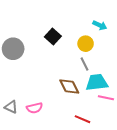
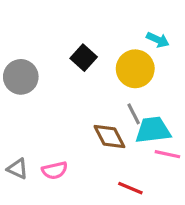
yellow circle: (86, 44) -> (135, 69), size x1.5
gray line: (85, 64) -> (134, 114), moved

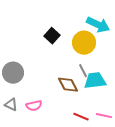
cyan arrow: (158, 40) -> (98, 25), size x1.6
gray circle: (21, 77) -> (13, 73), moved
pink line: (167, 154) -> (104, 116), moved

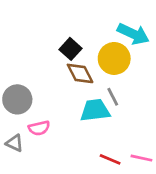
cyan trapezoid: (95, 81) -> (95, 110), moved
brown diamond: (68, 85) -> (80, 73), moved
pink semicircle: (34, 106) -> (39, 128), moved

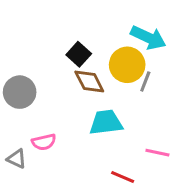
gray line: (113, 97) -> (145, 81), moved, turned 48
gray circle: (17, 99) -> (20, 92), moved
pink line: (141, 158) -> (157, 153), moved

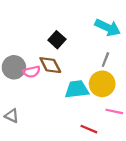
yellow circle: (127, 65) -> (102, 84), moved
brown diamond: (89, 81) -> (50, 65), moved
pink semicircle: (44, 142) -> (32, 72), moved

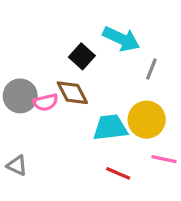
cyan arrow: (108, 28) -> (121, 39), moved
gray line: (105, 60) -> (151, 69), moved
red line: (89, 129) -> (118, 173), moved

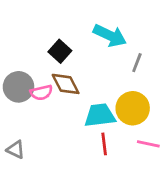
black square: (82, 56) -> (60, 51), moved
red line: (118, 173) -> (104, 144), moved, turned 60

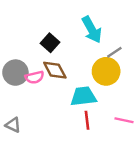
cyan arrow: (110, 35) -> (92, 30), turned 36
gray line: (137, 63) -> (114, 52), turned 35
yellow circle: (133, 108) -> (106, 71), moved

